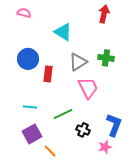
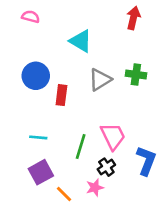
pink trapezoid: (88, 88) -> (113, 136), moved
green line: (63, 114) -> (81, 146), turned -48
black cross: (83, 130) -> (106, 167), turned 32
pink star: (105, 147) -> (95, 188), moved

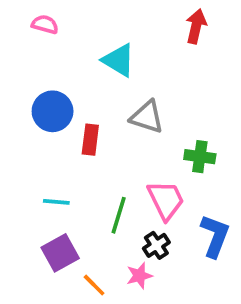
green cross: (136, 75) -> (200, 157), moved
gray triangle: (100, 80) -> (147, 117), turned 50

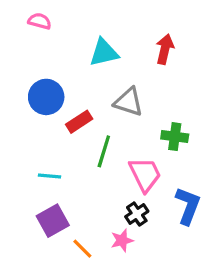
red arrow: (196, 26) -> (165, 49), moved
cyan triangle: (119, 60) -> (104, 52), turned -44
red rectangle: (90, 140) -> (79, 122), turned 50
green line: (119, 215) -> (104, 151), moved

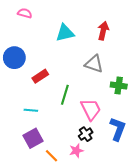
blue circle: (46, 97) -> (14, 58), moved
gray triangle: (129, 102) -> (94, 64), moved
red rectangle: (79, 122) -> (40, 76), moved
green cross: (175, 137) -> (119, 86), moved

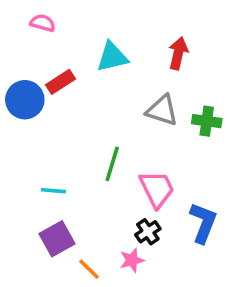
red rectangle: (40, 76) -> (60, 82), moved
green cross: (119, 86) -> (207, 121), moved

